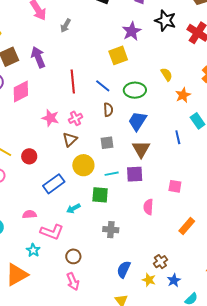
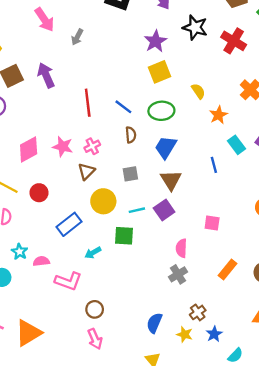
yellow square: (118, 55) -> (159, 72), moved
pink diamond: (21, 92) -> (29, 149), moved
purple square: (135, 174) -> (164, 210), turned -30
gray cross: (111, 230) -> (178, 274), moved, turned -35
cyan star: (33, 250) -> (20, 252), moved

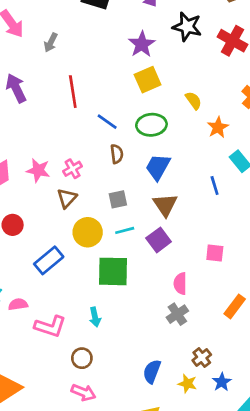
red line: (88, 103) -> (73, 92), moved
cyan line: (137, 210) -> (125, 230), moved
green square: (124, 236) -> (113, 271), size x1.4
cyan arrow: (93, 253) -> (95, 317), moved, turned -70
pink arrow: (95, 339) -> (83, 392), turned -42

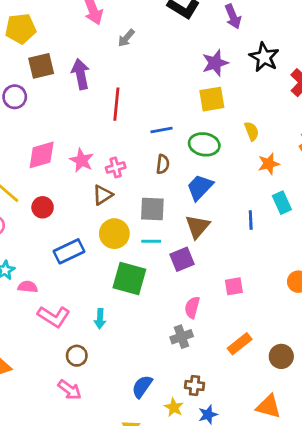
red line: (73, 92) -> (116, 104), moved
blue line: (107, 122) -> (161, 130), turned -60
gray square: (118, 199) -> (152, 209), size x1.4
pink square: (215, 253) -> (234, 286), turned -30
brown cross: (202, 358) -> (194, 385), turned 30

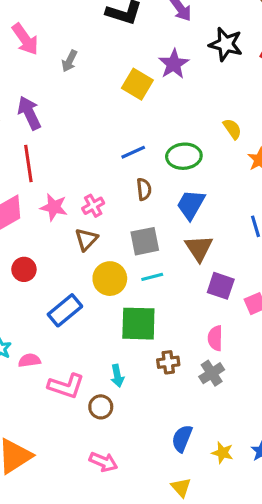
yellow square: (212, 99) -> (137, 84), moved, turned -36
red line: (116, 104) -> (28, 163), moved
purple square: (182, 259) -> (221, 286), moved, turned -35
brown circle: (77, 356) -> (101, 407), moved
brown cross: (194, 385) -> (168, 362), moved

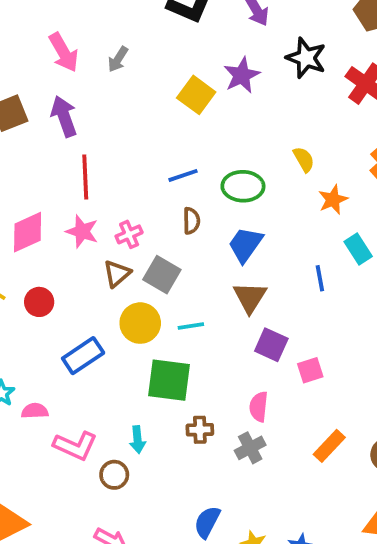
pink arrow: (25, 39) -> (64, 52), moved
red line: (28, 163) -> (85, 177), moved
gray square: (145, 241) -> (162, 275), moved, turned 36

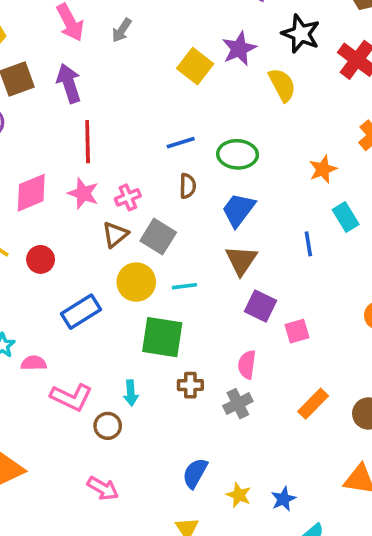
yellow semicircle: (304, 159) -> (282, 85), moved, size x1.4

